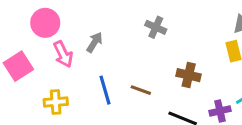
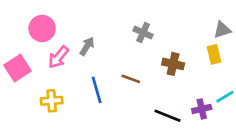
pink arrow: (63, 54) -> (58, 57), turned 65
brown cross: (189, 75) -> (173, 64), moved
brown line: (141, 90) -> (131, 79), moved

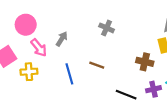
pink arrow: (58, 57) -> (39, 48), turned -78
brown cross: (173, 64) -> (145, 62), moved
yellow cross: (52, 101) -> (29, 72), moved

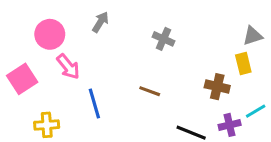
gray arrow: (62, 39) -> (100, 22), moved
yellow cross: (29, 72) -> (47, 125), moved
blue line: (69, 74) -> (94, 103), moved

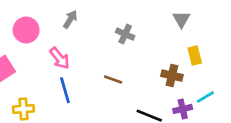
gray triangle: (253, 36) -> (181, 19), moved, turned -42
pink arrow: (68, 67) -> (60, 58), moved

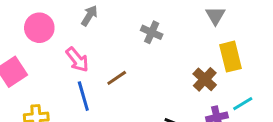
yellow rectangle: (195, 55) -> (231, 57), size x1.4
brown cross: (172, 76) -> (205, 79), turned 30
brown line: (113, 80) -> (117, 78), moved, turned -54

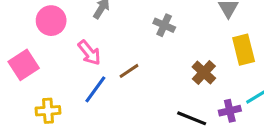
brown cross: (205, 79) -> (204, 73), moved
blue line: (83, 96) -> (95, 89), turned 52

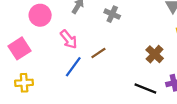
gray cross: (164, 25) -> (112, 14), moved
yellow cross: (48, 111) -> (24, 83), moved

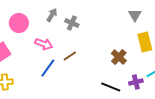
gray cross: (112, 14) -> (72, 23), moved
pink arrow: (69, 39) -> (44, 44), turned -30

